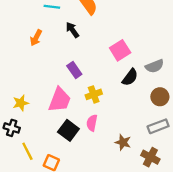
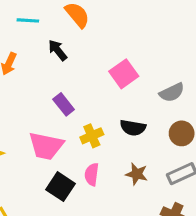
black semicircle: (130, 77) -> (133, 128), moved, turned 66
pink trapezoid: (60, 100) -> (46, 146), turned 84
brown star: (123, 142) -> (137, 174), moved

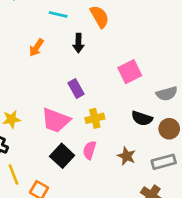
black arrow: (58, 50) -> (78, 43), turned -150
black semicircle: (133, 128) -> (142, 118), moved

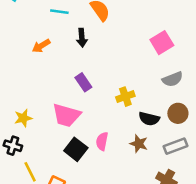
orange arrow: (36, 48) -> (41, 46), turned 30
pink square: (130, 72) -> (162, 43), moved
yellow cross: (95, 118) -> (125, 97), moved
black semicircle: (142, 118) -> (149, 119), moved

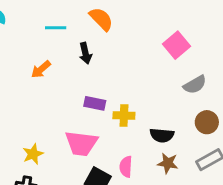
purple rectangle: (83, 82) -> (95, 103), turned -36
yellow cross: (125, 97) -> (124, 115), moved, turned 30
black semicircle: (149, 119) -> (162, 135), moved

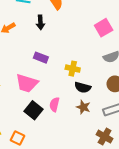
yellow cross: (124, 115) -> (73, 69), moved

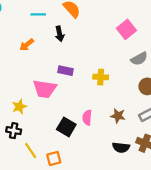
pink trapezoid: (27, 83) -> (45, 89), moved
black semicircle: (83, 87) -> (121, 147), moved
orange square: (17, 138) -> (54, 158), turned -32

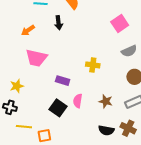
purple rectangle: (65, 71) -> (63, 81), moved
pink trapezoid: (45, 89) -> (36, 58), moved
yellow line: (31, 150) -> (24, 127), turned -56

